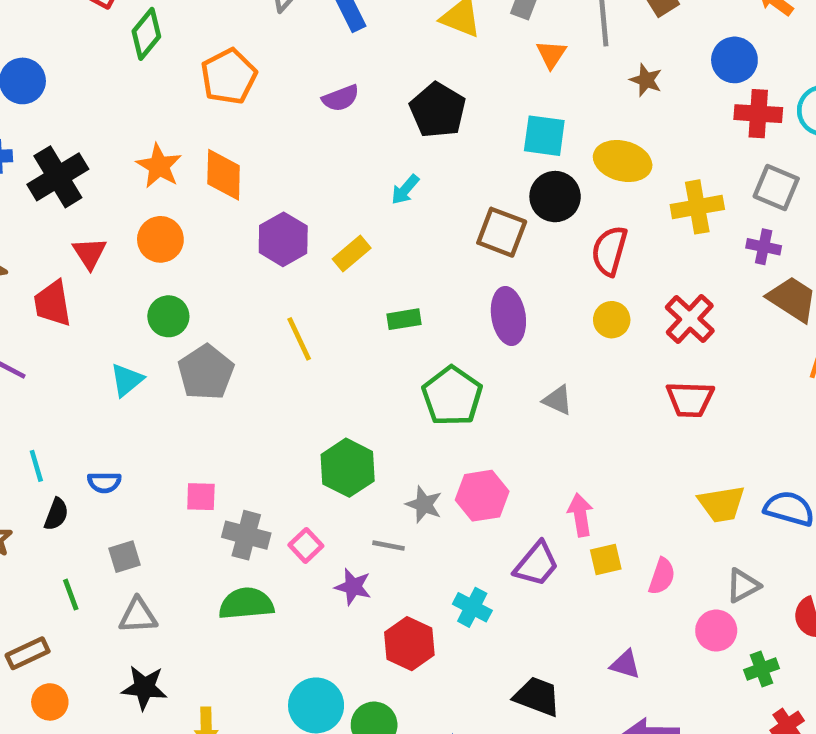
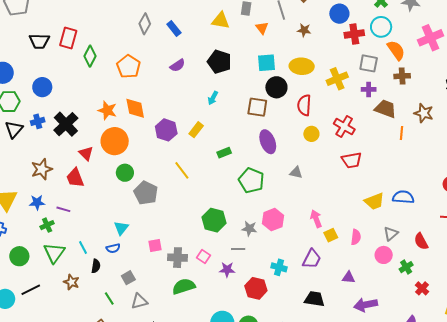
orange circle: (160, 239) -> (115, 141), size x1.4
cyan triangle: (127, 380) -> (121, 228), moved
purple trapezoid: (536, 564) -> (312, 259), moved

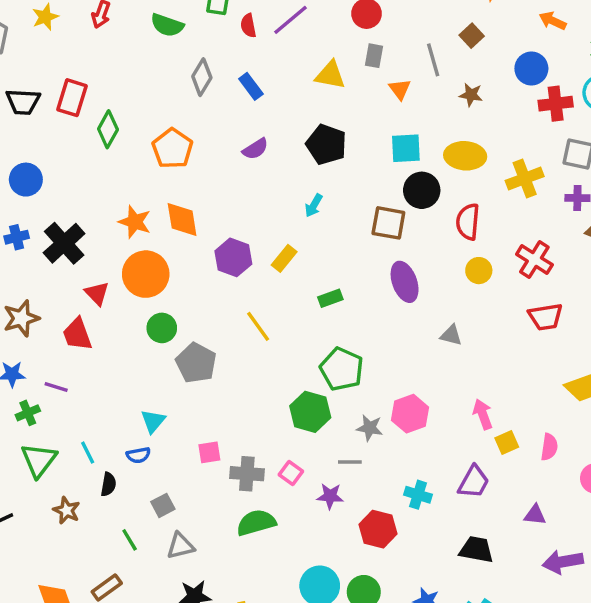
green pentagon: (251, 180) -> (342, 369), moved

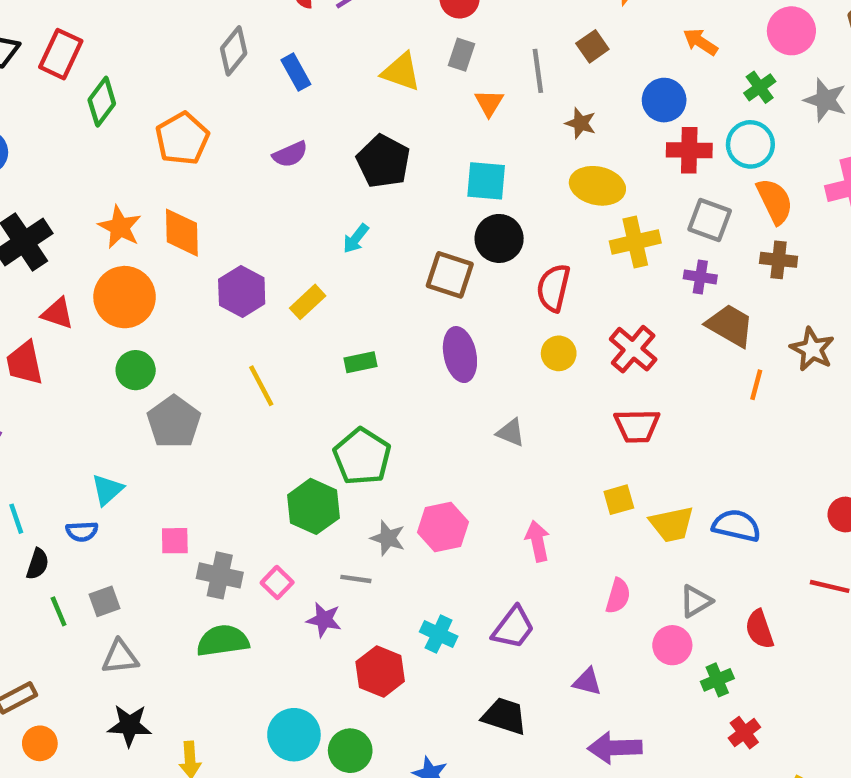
yellow ellipse: (465, 156) -> (597, 186), moved
red triangle: (97, 293) -> (58, 313), turned -36
yellow square: (507, 443) -> (619, 500), moved
green line: (130, 540) -> (59, 611), moved

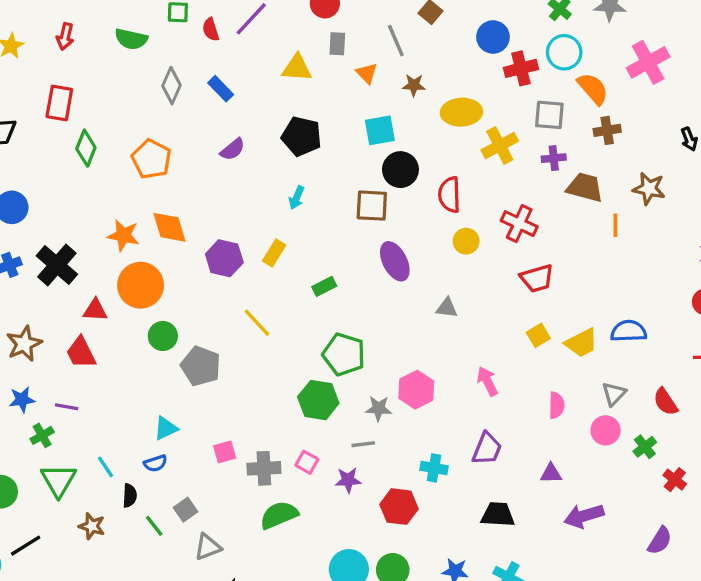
red rectangle: (61, 54) -> (59, 103), moved
brown star: (581, 123) -> (414, 85), moved
cyan triangle: (107, 490) -> (166, 428), turned 32

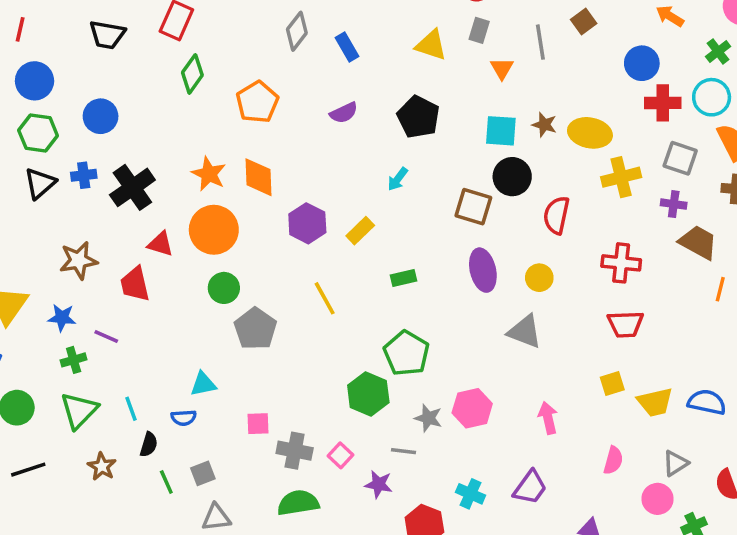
brown star: (414, 85) -> (544, 125), moved
red cross: (519, 224) -> (621, 263), turned -33
yellow circle: (466, 241) -> (539, 278), moved
gray triangle: (447, 308) -> (525, 332), size x1.5

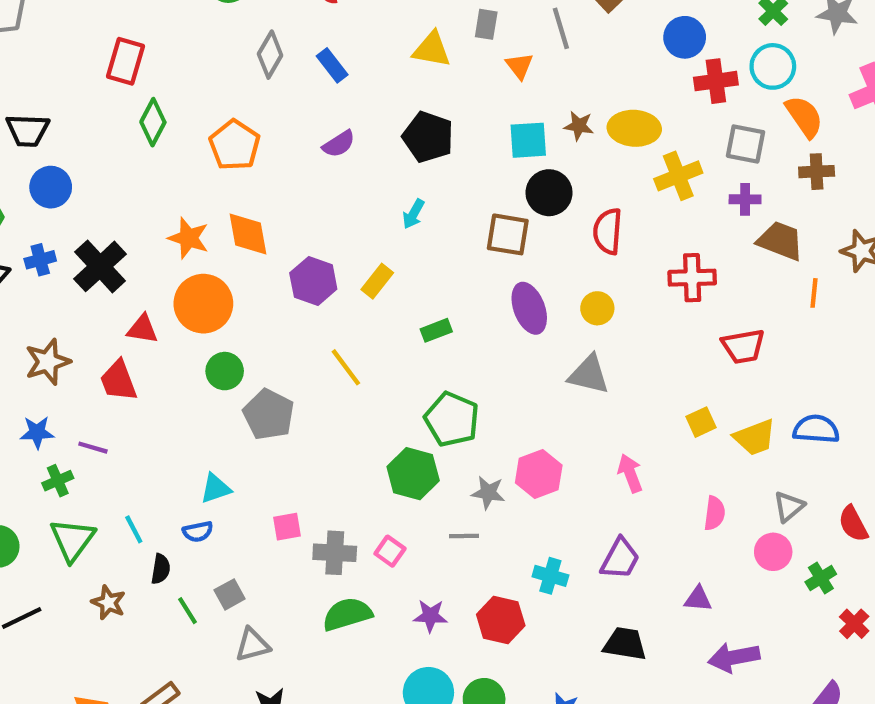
black trapezoid: (107, 35) -> (28, 130), moved
red trapezoid: (626, 324) -> (743, 346), moved
purple star: (379, 484) -> (430, 616), moved

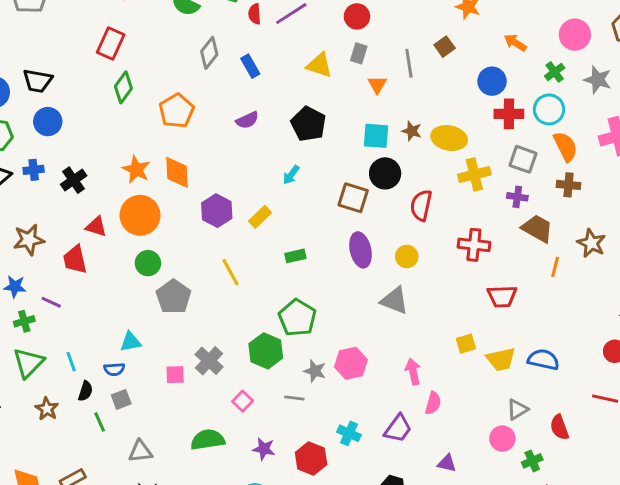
black cross: (100, 266) -> (74, 180), size x0.7
pink semicircle: (714, 513) -> (433, 403), moved
gray cross: (335, 553) -> (209, 361), moved, turned 32
gray square: (230, 594) -> (121, 399), moved

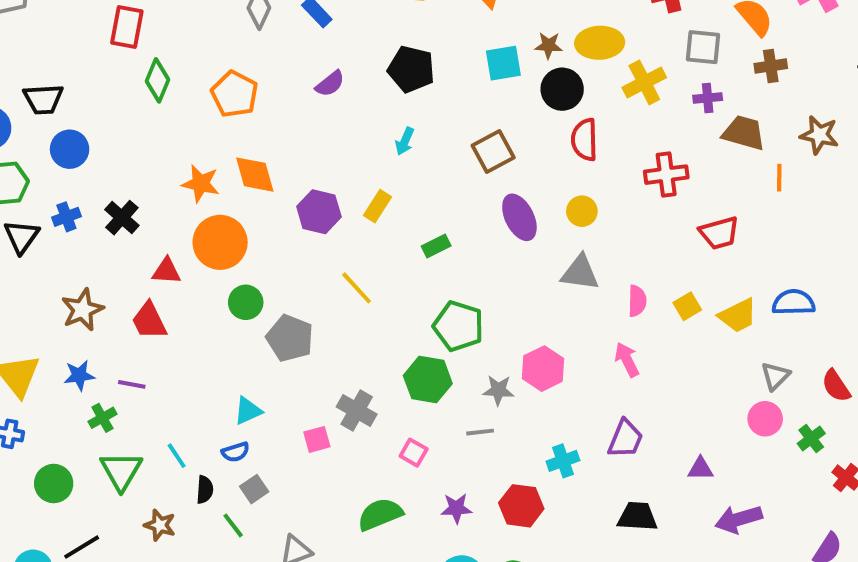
black circle: (385, 173) -> (562, 89), moved
brown square: (353, 198) -> (493, 152), turned -32
pink semicircle: (433, 403) -> (637, 301), moved
cyan cross: (349, 433) -> (563, 461), turned -30

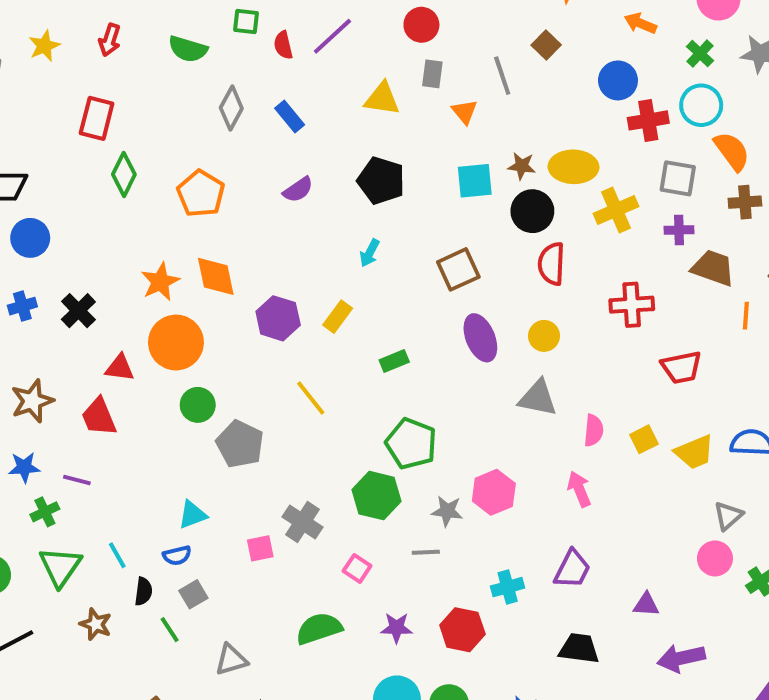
orange star: (201, 184) -> (160, 282), turned 30

